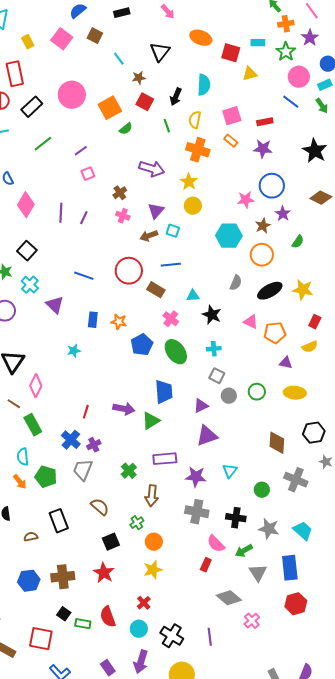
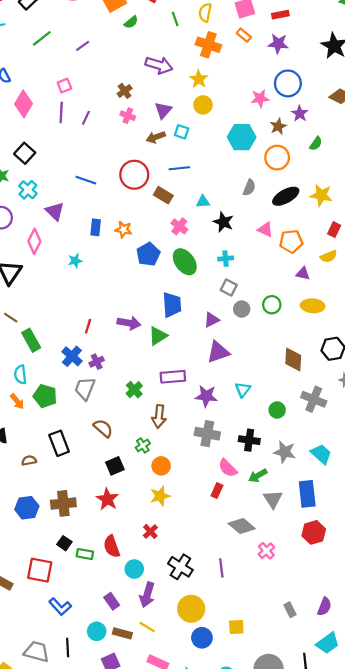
pink square: (88, 174) -> (64, 86), moved
pink diamond: (36, 386) -> (34, 241), moved
cyan circle: (139, 629) -> (134, 569), moved

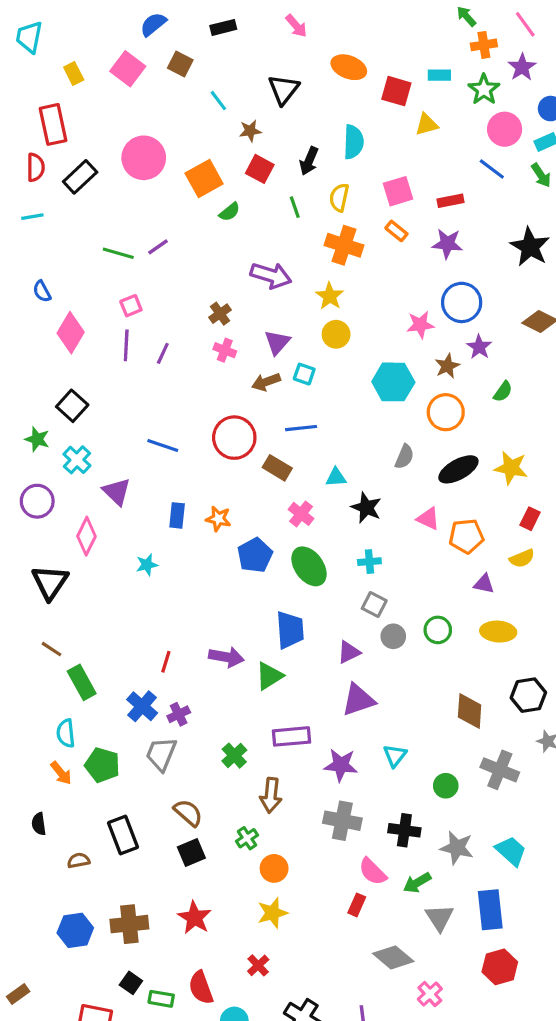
green line: (42, 38) -> (118, 253), moved, turned 54
black square: (115, 466) -> (191, 853), moved

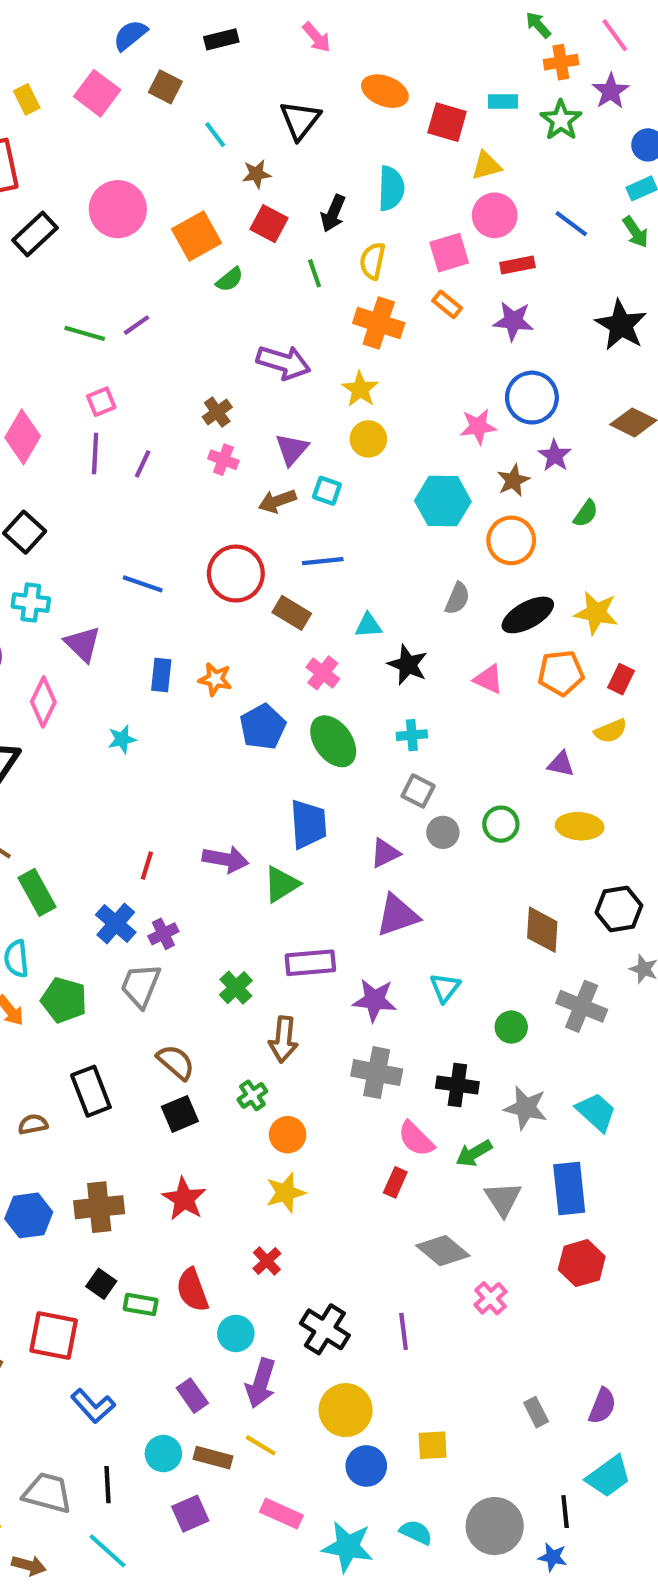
pink circle: (505, 129) -> (495, 215), moved
cyan cross: (77, 460) -> (31, 603), turned -36
orange pentagon: (466, 536) -> (561, 673), moved

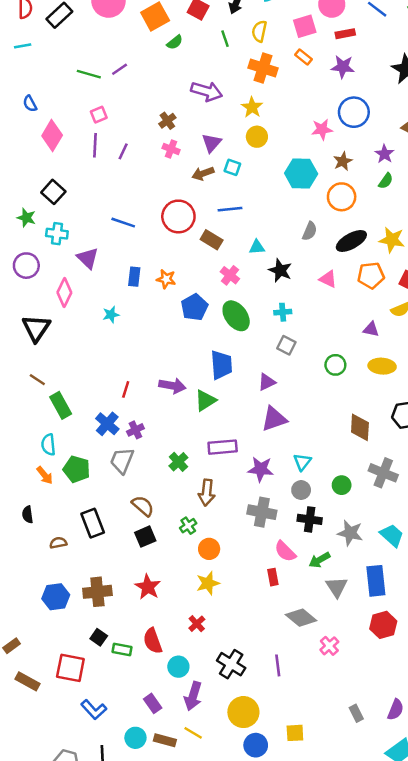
purple star: (555, 456) -> (384, 154), moved
gray circle: (443, 832) -> (301, 490), moved
red rectangle: (395, 1182) -> (273, 577), turned -35

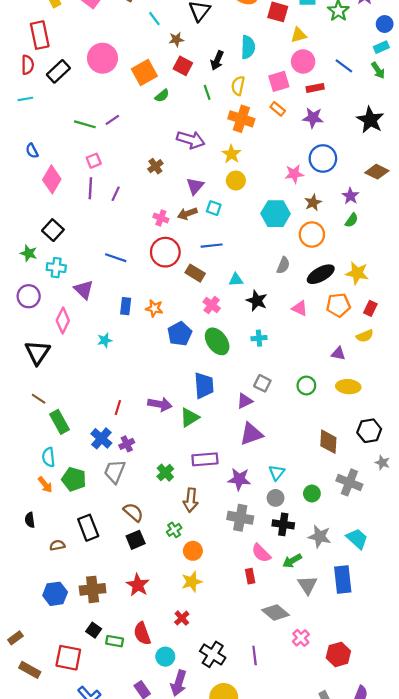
pink cross: (171, 149) -> (161, 218), moved
gray square: (286, 345) -> (262, 383), moved
red hexagon: (383, 625) -> (338, 654), moved

